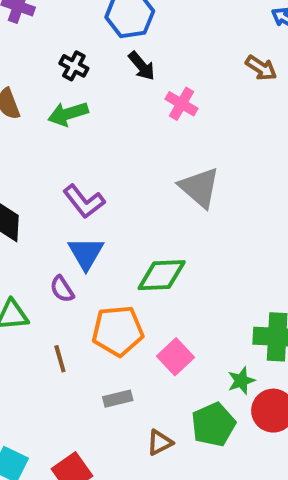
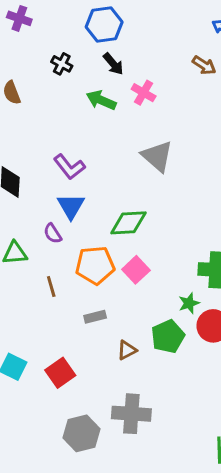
green arrow: (68, 114) -> (101, 100), moved, turned 40
pink square: (176, 357) -> (136, 270), moved

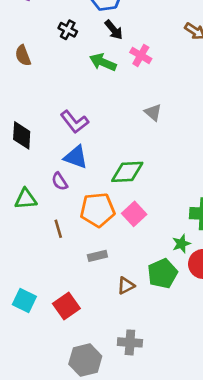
gray triangle: (157, 156) -> (153, 112), size x0.6
blue triangle: (71, 206) -> (76, 157), turned -40
gray cross: (131, 414) -> (130, 342), size x0.7

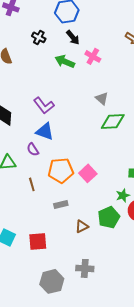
green diamond: (127, 172) -> (113, 121), moved
red square: (66, 306) -> (38, 241), turned 30

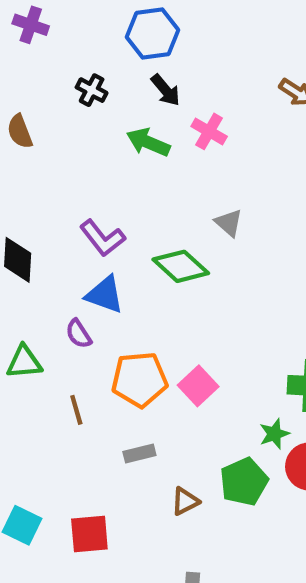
green diamond: (113, 121) -> (181, 266), moved, turned 45

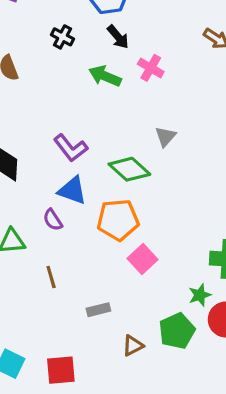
gray triangle: (229, 223) -> (165, 137), turned 30
orange pentagon: (139, 379) -> (118, 220), moved

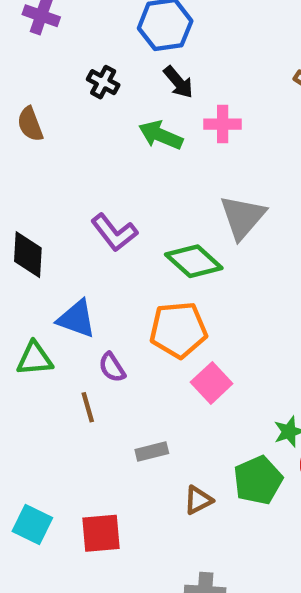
pink cross: (151, 68) -> (223, 124), turned -30
gray triangle: (165, 137) -> (242, 217), size x1.6
blue triangle: (72, 190) -> (77, 319), moved
purple semicircle: (53, 220) -> (112, 367), moved

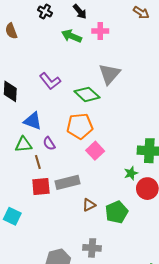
green triangle: (35, 359) -> (23, 145), moved
gray rectangle: (152, 451) -> (67, 182), size x1.6
green pentagon: (258, 480) -> (117, 212), moved
red square: (101, 533) -> (41, 187), moved

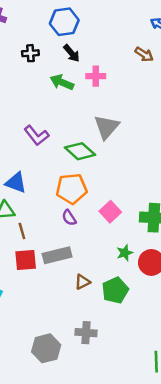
black cross: (45, 12) -> (30, 53), turned -32
purple semicircle: (49, 144) -> (69, 218), moved
pink square: (95, 151) -> (110, 212), moved
green star: (131, 173) -> (125, 253), moved

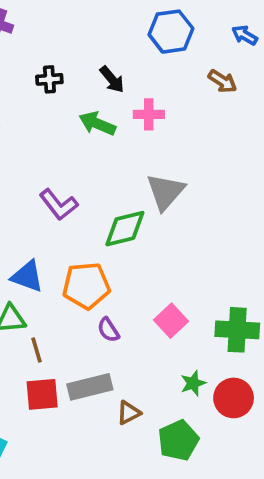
blue hexagon: (64, 22) -> (171, 32), moved
green diamond: (80, 151) -> (125, 229), turned -56
orange pentagon: (72, 189) -> (86, 286), moved
brown triangle: (82, 282) -> (129, 413), moved

